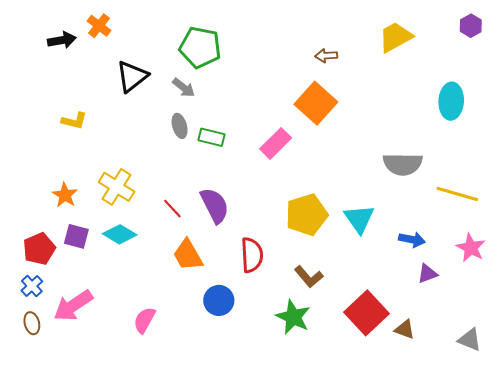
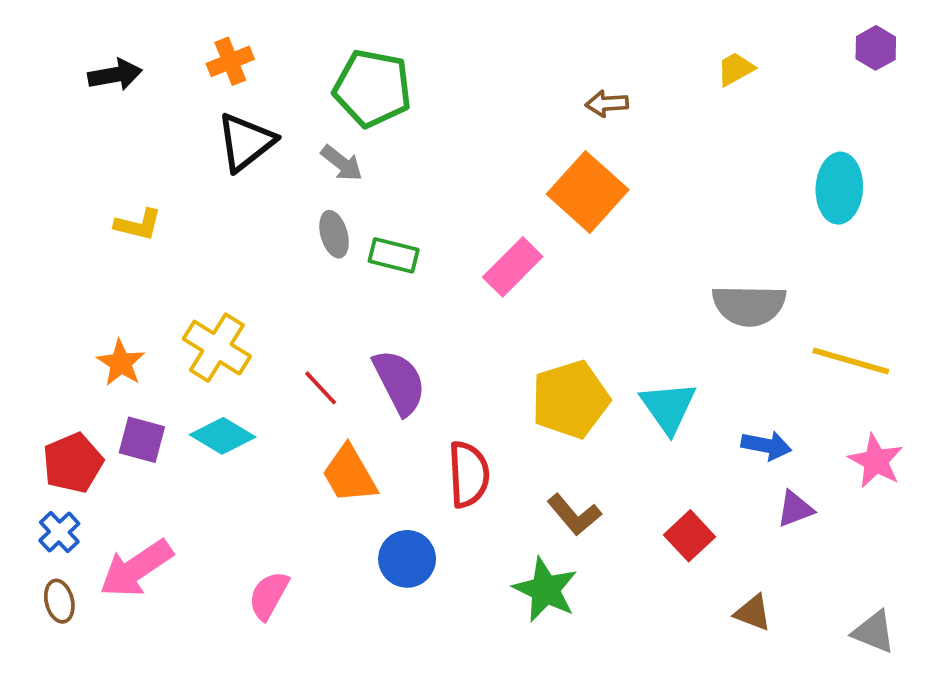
orange cross: (99, 26) -> (230, 61), moved, turned 30
yellow trapezoid: (395, 37) -> (736, 69), size x0.6
red square: (366, 313) -> (689, 536), moved, size x0.6

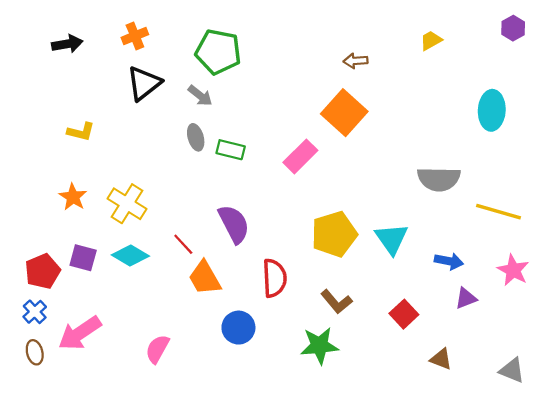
orange star: (121, 363) -> (73, 197), moved
red line: (321, 388) -> (183, 244), moved
green star: (545, 590) -> (320, 346), turned -30

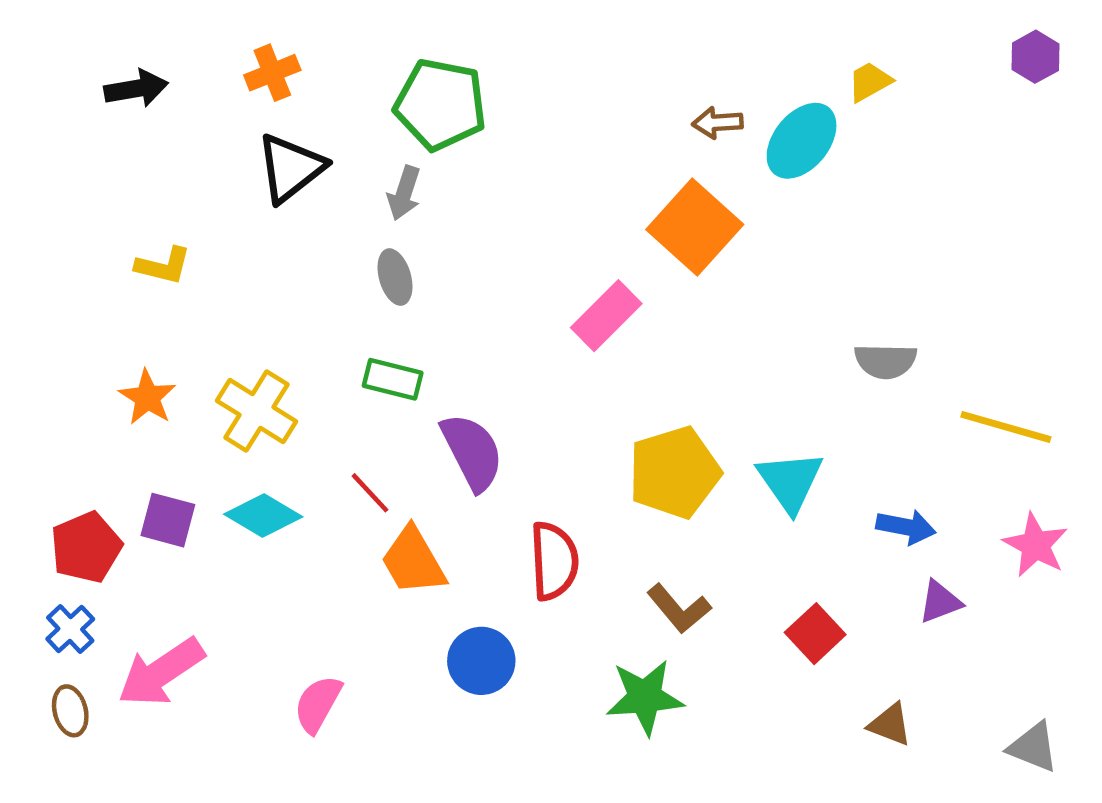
gray arrow: (200, 96) -> (404, 193), turned 70
cyan ellipse: (492, 110) -> (802, 141), moved, turned 36
green rectangle: (231, 150) -> (393, 379), moved
gray semicircle: (439, 179) -> (886, 361), size x0.7

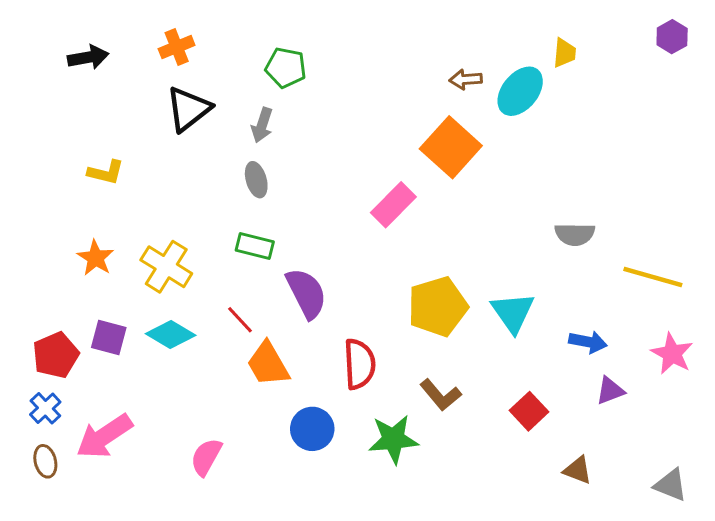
yellow trapezoid: (870, 82) -> (564, 53), turned 124
green pentagon: (440, 104) -> (286, 68), size x0.7
green star: (645, 697) -> (393, 439), moved

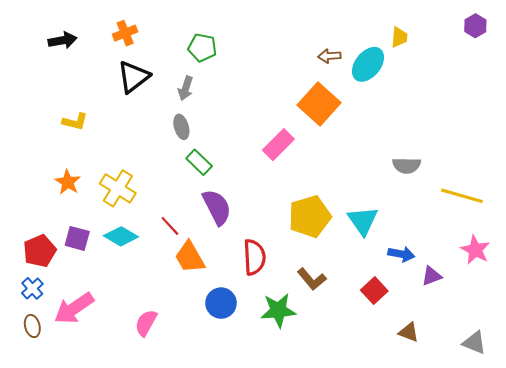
green rectangle: (255, 246) -> (199, 162), moved, turned 30
blue arrow: (588, 342) -> (401, 254), moved

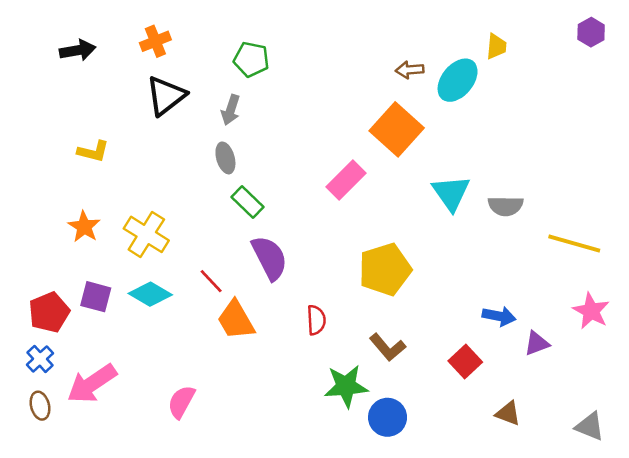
cyan triangle: (363, 221) -> (451, 193), moved
red semicircle: (254, 257) -> (316, 320), size x0.7
blue circle: (221, 303) -> (388, 417), moved

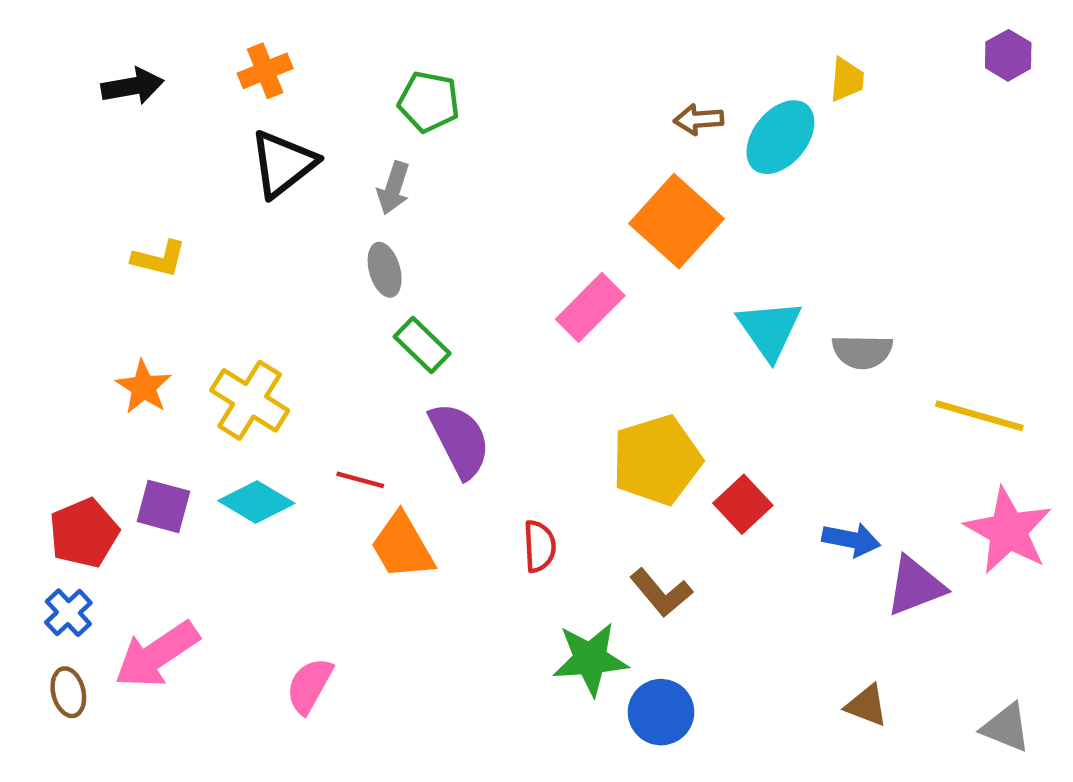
red line: (211, 281) -> (360, 480), turned -32
pink star: (591, 311) -> (1008, 531), size x1.4
purple triangle: (537, 343) -> (915, 586), size x1.4
red square: (465, 362) -> (743, 504), moved

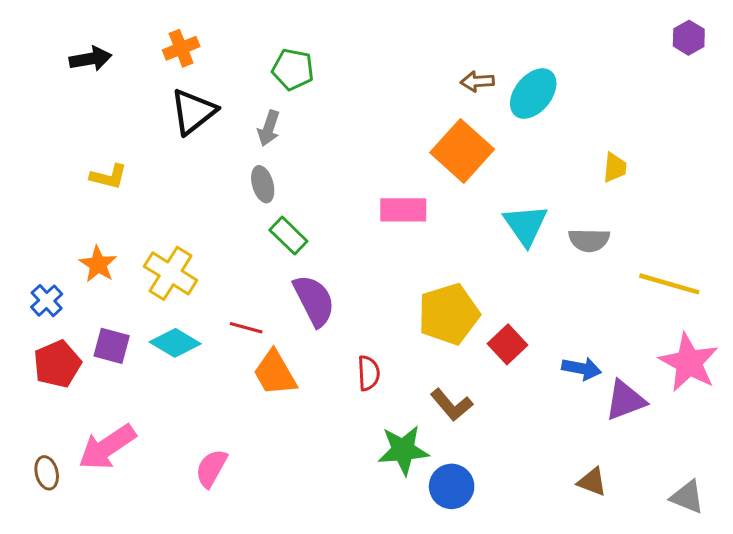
yellow trapezoid: (847, 80) -> (615, 168), moved
pink rectangle: (590, 307) -> (403, 210), turned 45
blue cross: (68, 613) -> (47, 301), moved

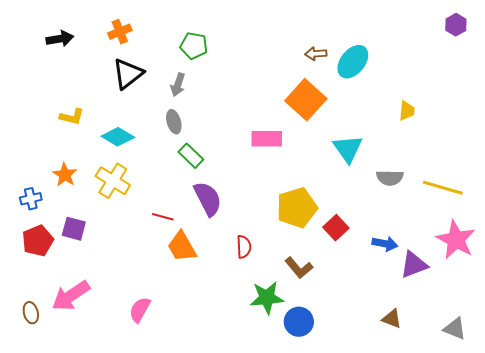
gray semicircle: (589, 240) -> (390, 178), moved
blue cross: (47, 301) -> (31, 199), turned 30
cyan diamond: (175, 343) -> (118, 137), moved

